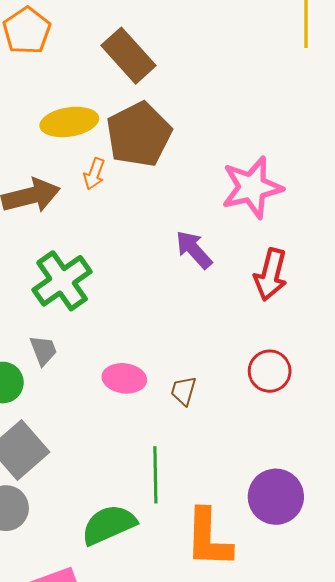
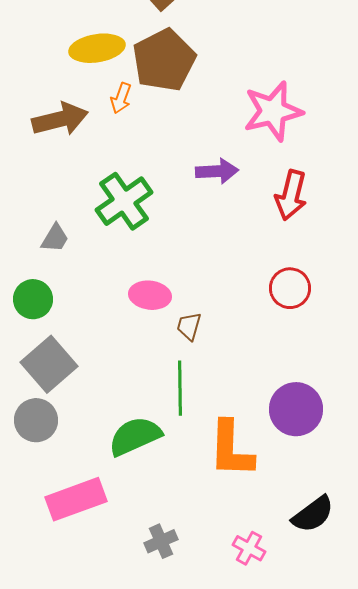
purple arrow: (194, 250) -> (217, 171), turned 129
green cross: (62, 281) -> (124, 201), moved
gray trapezoid: (43, 350) -> (55, 238), moved, turned 52
brown trapezoid: (183, 391) -> (189, 326), moved

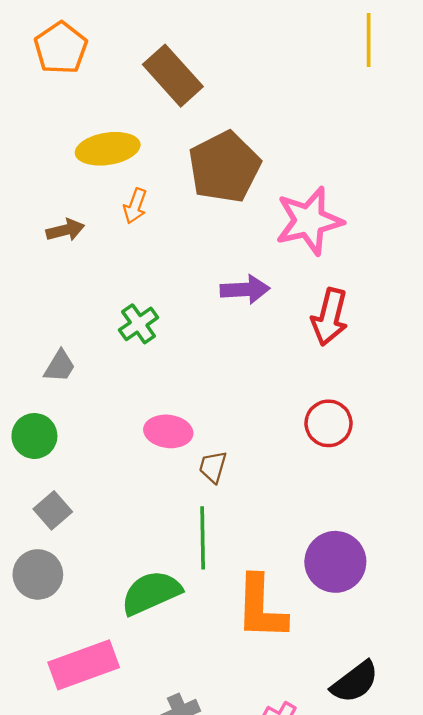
brown pentagon: (164, 60) -> (224, 167), moved
brown arrow: (60, 119) -> (65, 230), size x0.6
green cross: (124, 201) -> (139, 324), size x0.6
gray square: (49, 364) -> (53, 510), size x0.6

